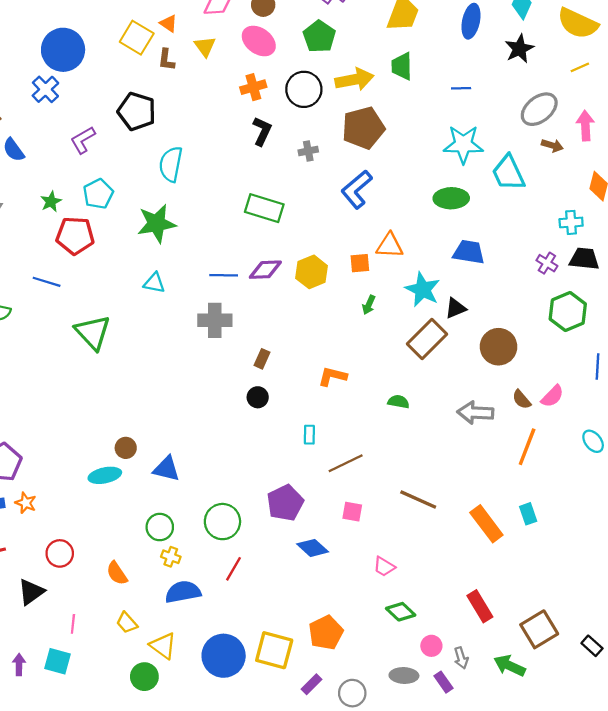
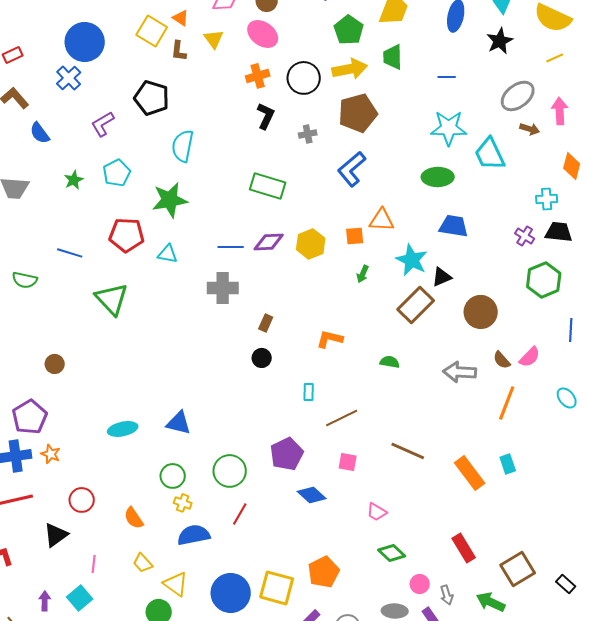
green pentagon: (319, 37) -> (349, 30), moved
red pentagon: (75, 236) -> (127, 235), moved
brown circle: (126, 448) -> (55, 364), moved
cyan square: (58, 661) -> (80, 598), turned 35

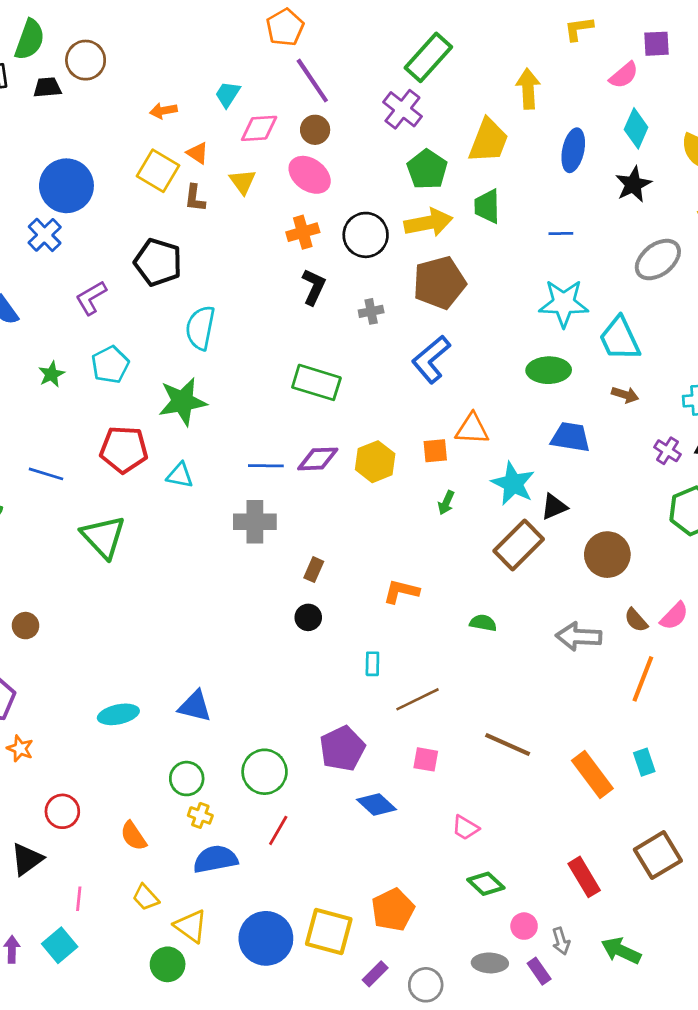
brown arrow: (530, 129) -> (625, 395), moved
brown square: (518, 569) -> (658, 855), moved

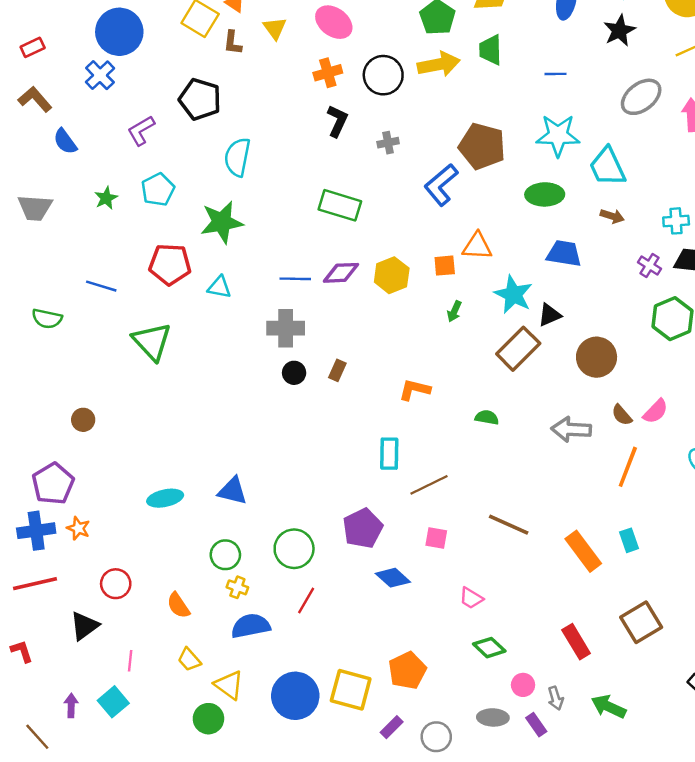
brown pentagon: (439, 283) -> (482, 146), moved, turned 30
black circle: (308, 617) -> (294, 373), moved
cyan rectangle: (372, 664) -> (389, 454), size x1.5

